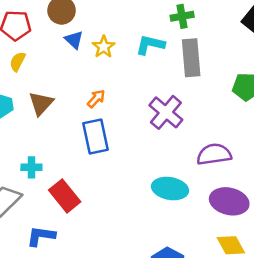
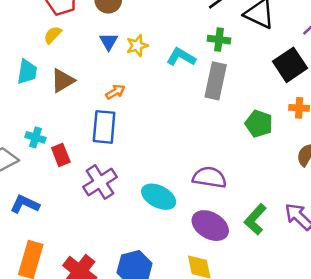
blue triangle: (74, 40) -> (109, 42), moved
purple cross: (166, 112) -> (100, 182), moved
red rectangle: (65, 196) -> (61, 155), moved, size x0.7

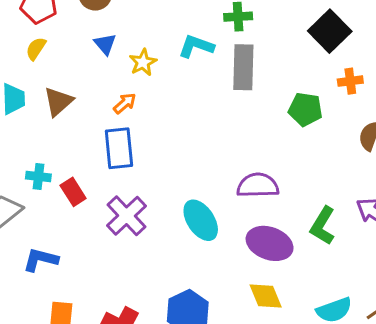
yellow star: (137, 46) -> (143, 62), moved
cyan ellipse: (159, 197) -> (201, 220), turned 40

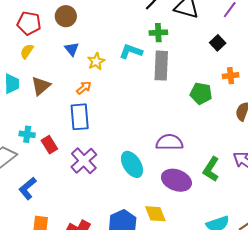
black square: (330, 31) -> (218, 43), size x0.6
blue L-shape: (41, 260) -> (28, 188), turned -55
yellow diamond: (266, 296) -> (155, 214), moved

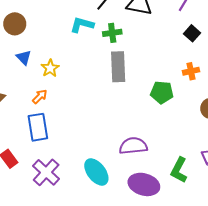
black square: (218, 43) -> (192, 33), moved
cyan L-shape: (131, 51) -> (82, 25), moved

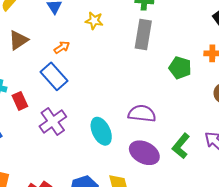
yellow star: (50, 68) -> (94, 21), moved, turned 30
blue rectangle: (38, 127) -> (54, 76), turned -44

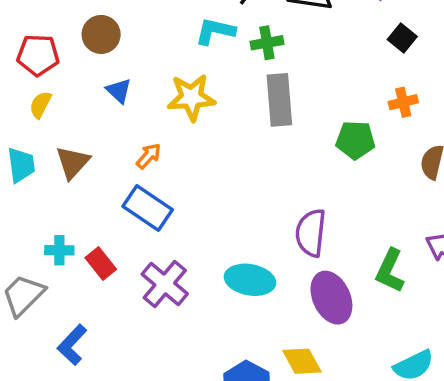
yellow star: (94, 21) -> (191, 97), size x1.5
purple semicircle: (142, 113) -> (311, 233), turned -76
cyan ellipse: (101, 131) -> (250, 280), turned -40
purple ellipse: (144, 153) -> (331, 298), turned 52

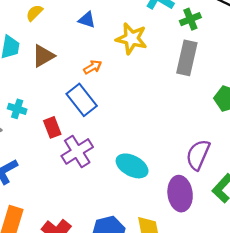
green cross: (267, 43) -> (190, 19), turned -30
blue triangle: (119, 91) -> (87, 20), turned -42
purple semicircle: (311, 233) -> (198, 155), moved
red rectangle: (101, 264) -> (52, 127), moved

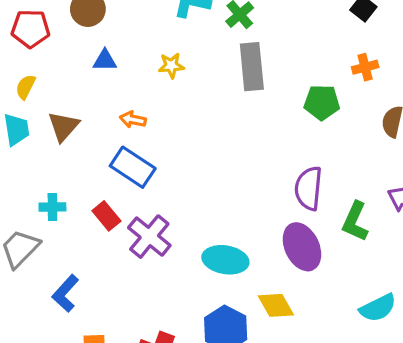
yellow semicircle: (34, 13) -> (26, 87), moved
yellow star: (132, 39) -> (171, 66), size x0.6
orange arrow: (93, 67) -> (133, 120), turned -120
cyan ellipse: (132, 166) -> (225, 260), moved

